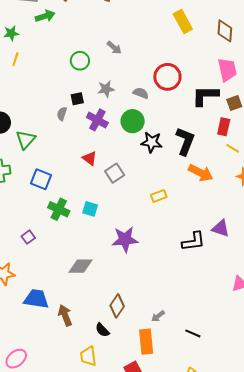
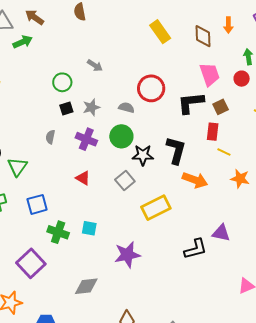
black square: (77, 99) -> (66, 108), moved
gray square: (115, 173) -> (125, 181), moved
blue square: (41, 179) -> (37, 204), turned -30
yellow rectangle: (159, 196) -> (156, 208), size x1.8
purple square: (28, 237) -> (31, 263), size x2.0

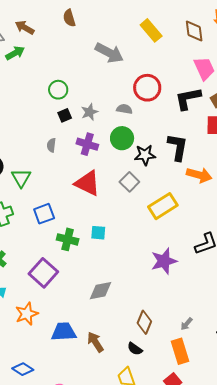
gray arrow: (95, 65) -> (109, 53), moved, size x1.8
red triangle: (83, 178) -> (87, 183), size x1.8
purple star: (127, 255) -> (164, 261), moved

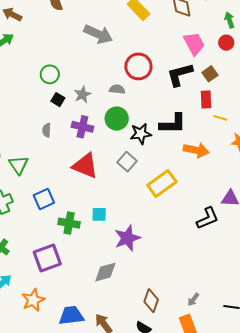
black square: (65, 115) -> (58, 100), turned -32
black L-shape: (178, 147) -> (173, 124), turned 84
purple star: (164, 261) -> (127, 238), moved
purple square: (43, 273) -> (47, 258), turned 32

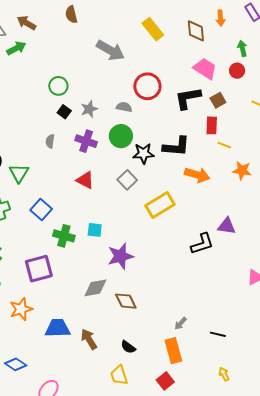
pink trapezoid: (194, 44) -> (205, 69), turned -35
red triangle: (85, 166) -> (85, 180), size x0.7
blue square: (44, 199) -> (41, 210), turned -30
brown diamond: (151, 301) -> (126, 301), moved, turned -50

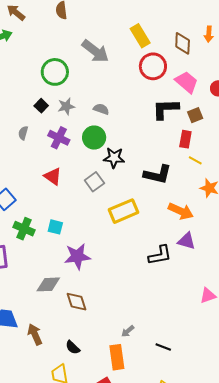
green circle: (58, 86) -> (55, 72), moved, size x1.4
red circle: (147, 86) -> (153, 66), moved
black L-shape: (176, 146) -> (158, 174), moved
orange arrow: (197, 175) -> (181, 211), moved

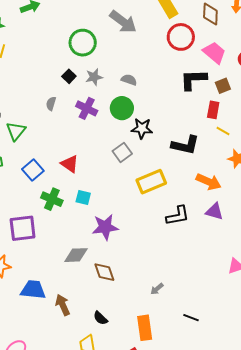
red triangle: (53, 176) -> (70, 164), moved
black L-shape: (160, 255) -> (178, 216), moved
gray arrow: (128, 331) -> (157, 289), moved

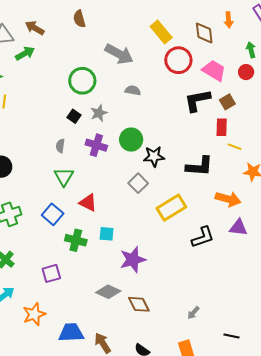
gray semicircle: (129, 80) -> (133, 90), moved
green triangle: (16, 131) -> (64, 177), moved
purple square: (23, 228) -> (51, 273), size x0.7
gray diamond: (76, 255) -> (108, 292), turned 35

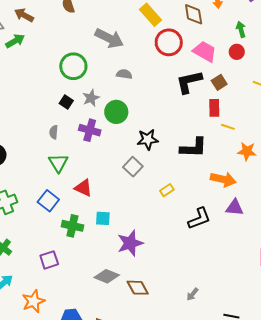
green circle: (131, 140) -> (116, 112), moved
yellow rectangle: (171, 208) -> (167, 190), size x0.5

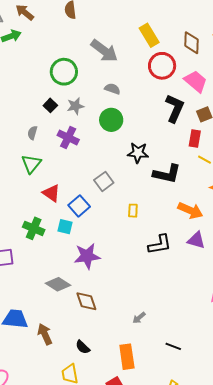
black L-shape: (189, 82) -> (175, 108), turned 116
green circle: (116, 112) -> (111, 120), moved
black star: (148, 139) -> (138, 153), moved
yellow rectangle: (167, 190) -> (133, 211), turned -64
blue square: (48, 201) -> (79, 206), moved

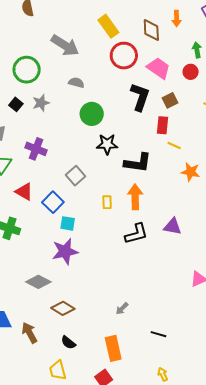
green circle: (111, 120) -> (92, 114), moved
purple cross: (68, 137) -> (36, 149), moved
orange arrow: (190, 210) -> (135, 197), moved, turned -110
cyan square: (65, 227) -> (68, 223), moved
brown diamond: (86, 301) -> (63, 308), moved, turned -35

